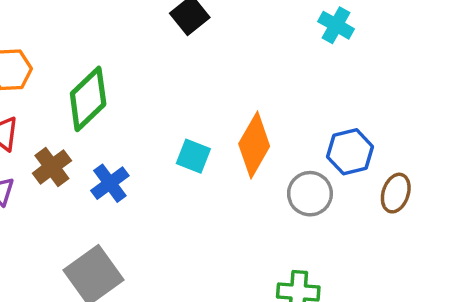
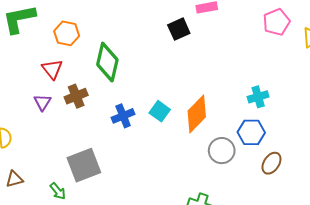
cyan cross: (336, 25) -> (258, 97), moved, turned 30
green diamond: (88, 99) -> (107, 62), turned -48
blue cross: (110, 183) -> (123, 116), moved

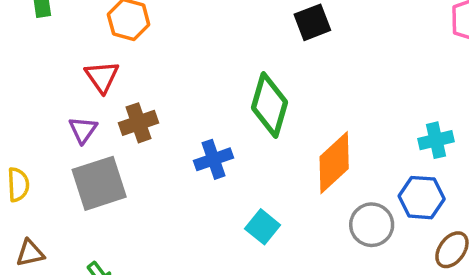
green diamond: (107, 62) -> (270, 105), moved
cyan square: (160, 111) -> (263, 227), moved
gray square: (84, 165) -> (99, 183), moved

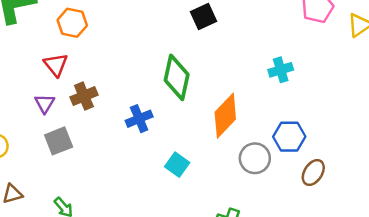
cyan cross: (436, 140) -> (281, 70), moved
gray square: (99, 183) -> (59, 141), size x0.7

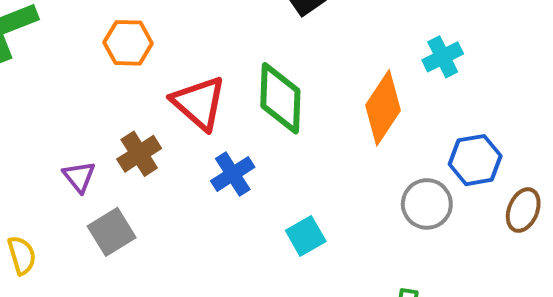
orange hexagon: (72, 23) -> (128, 43), moved
red triangle: (56, 65) -> (199, 103), moved, size x1.4
orange diamond: (225, 116) -> (383, 108), moved
cyan square: (177, 165) -> (306, 236), turned 35

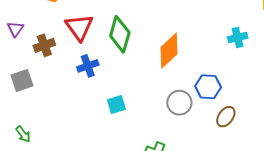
cyan cross: (443, 57) -> (238, 37), moved
purple triangle: (79, 177) -> (15, 29), moved

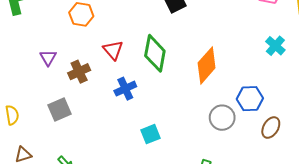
red triangle: (79, 27) -> (113, 50), size x0.7
cyan cross: (238, 37) -> (275, 46), turned -30
cyan square: (116, 105) -> (150, 134), moved

